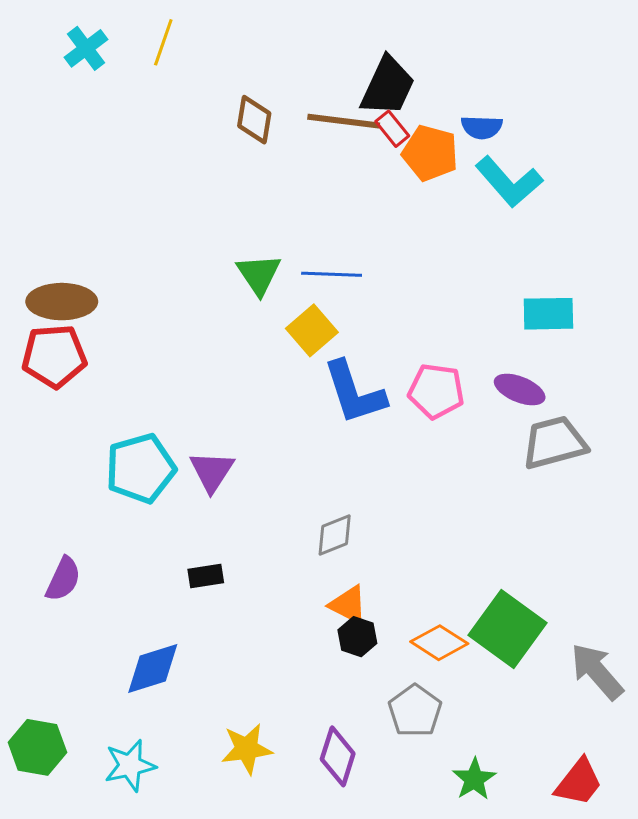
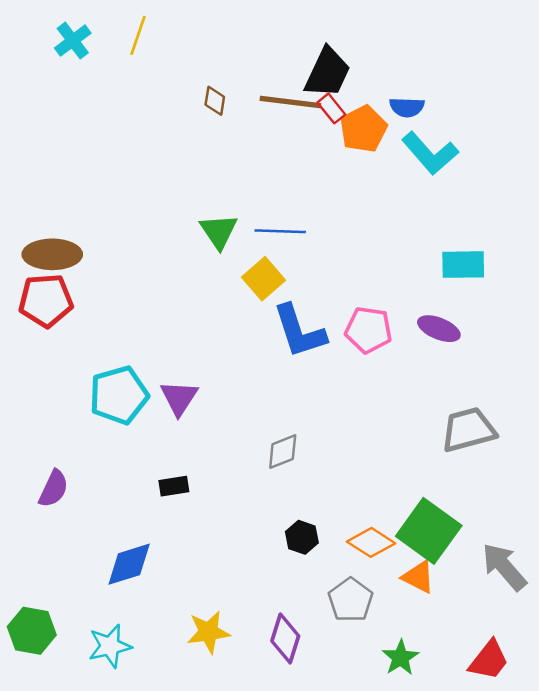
brown diamond: (254, 120) -> (215, 101), size x0.7
orange pentagon: (430, 153) -> (363, 129), turned 30
gray trapezoid: (554, 443) -> (468, 430), moved
orange triangle: (348, 605) -> (418, 577), moved

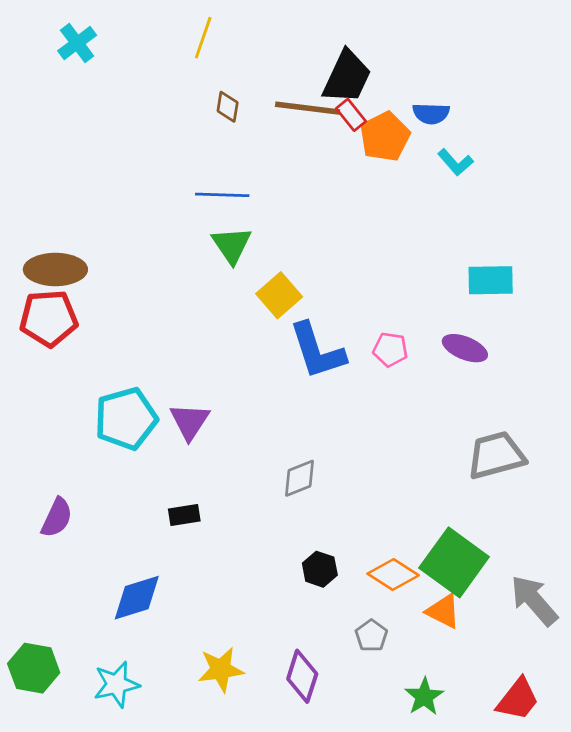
yellow line: (138, 35) -> (203, 38), moved
cyan L-shape: (430, 153) -> (455, 162), size x0.6
blue line: (280, 231) -> (222, 195), moved
pink pentagon: (368, 330) -> (390, 349), size x0.7
gray pentagon: (351, 600) -> (371, 636), size x0.7

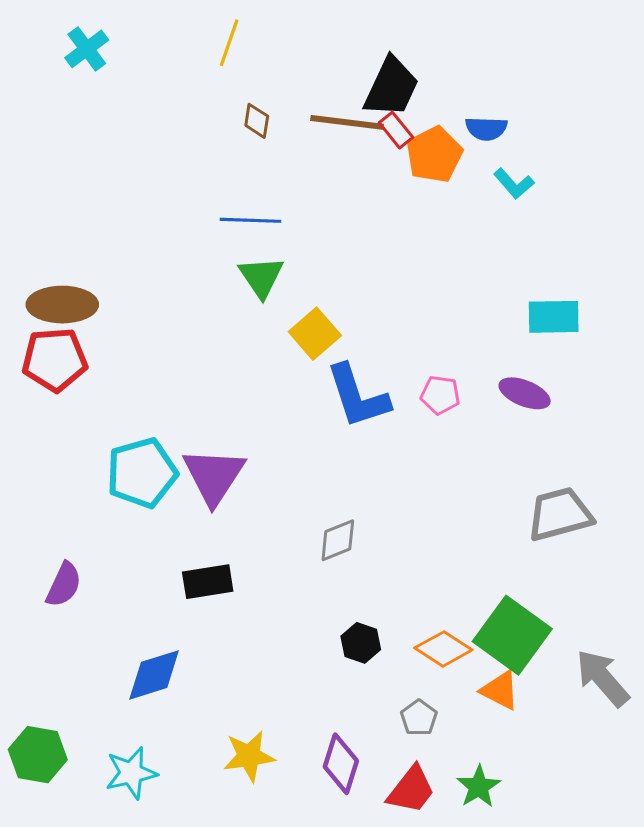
purple triangle: (190, 421) -> (214, 476), size x1.4
black rectangle: (184, 515) -> (208, 582), size x1.4
red trapezoid: (518, 699) -> (411, 790), moved

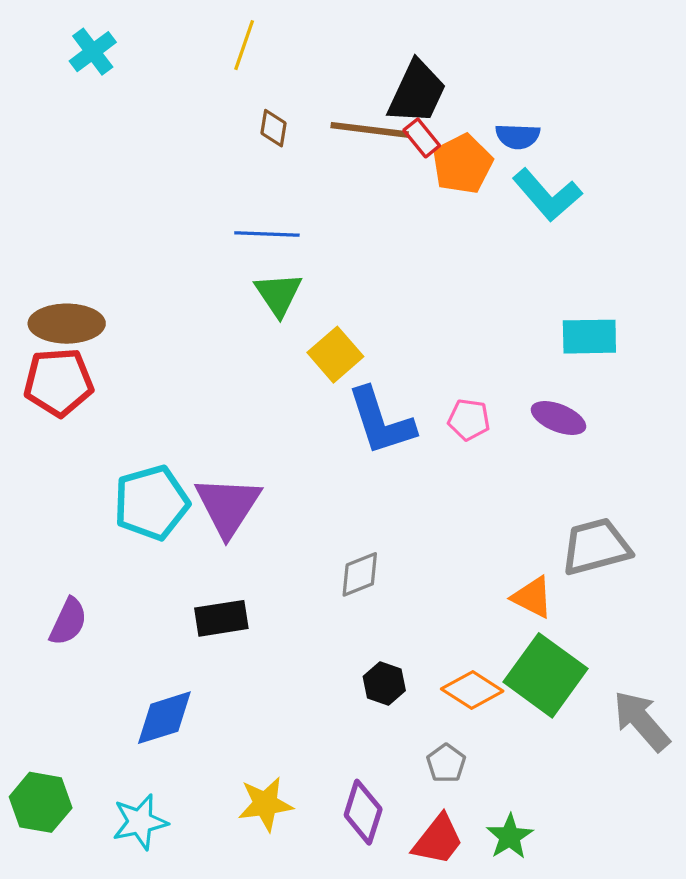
cyan L-shape: (514, 184) -> (547, 195), size x1.6
orange triangle: (500, 690) -> (532, 597), moved

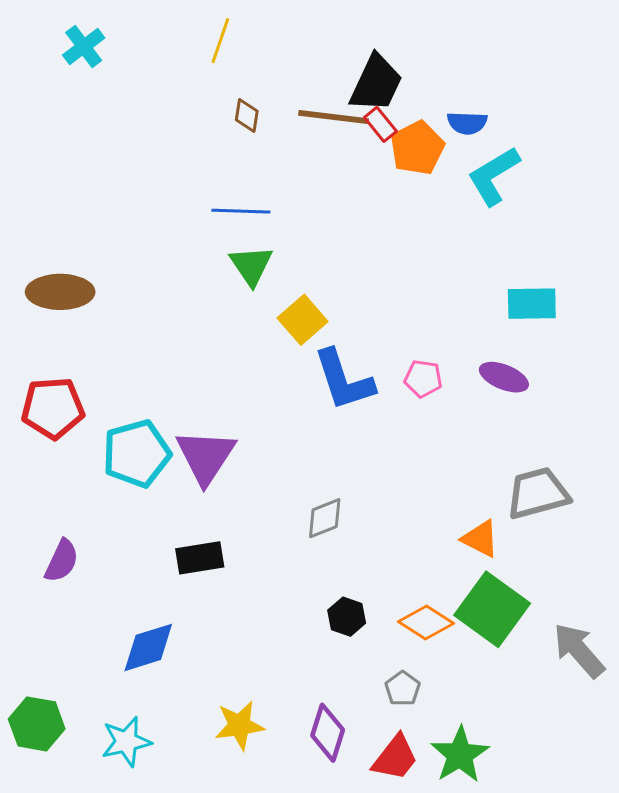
cyan L-shape: (547, 195) -> (494, 176), turned 100
red pentagon: (59, 382) -> (53, 408), moved
green star: (510, 837) -> (460, 755), size x1.4

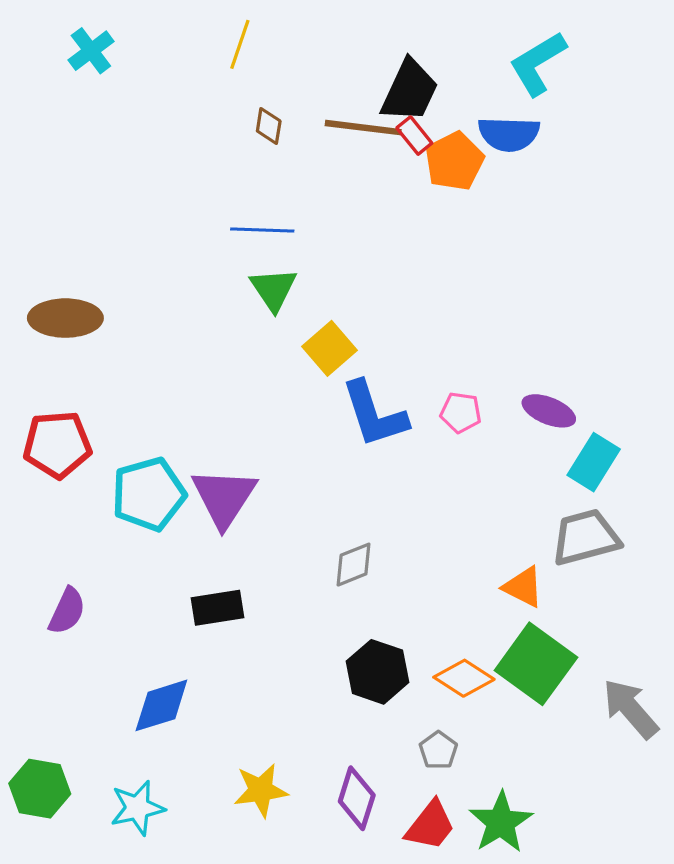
blue semicircle: (467, 123) -> (509, 134), size x1.4
cyan L-shape: (494, 176) -> (538, 64), moved
cyan rectangle: (532, 304) -> (594, 462), moved, turned -57
black hexagon: (347, 617) -> (378, 672), size x1.5

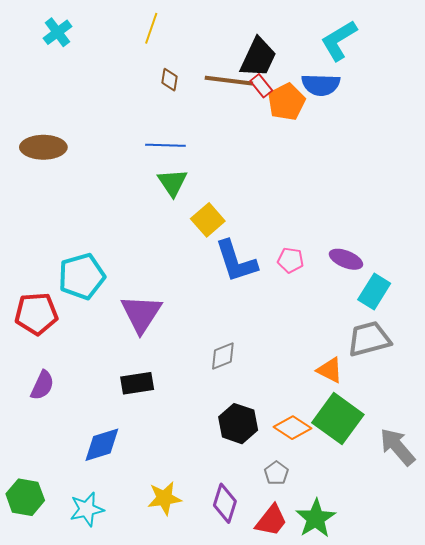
brown ellipse: (65, 318) -> (43, 147), moved
red pentagon: (57, 445) -> (36, 314), moved
cyan pentagon: (149, 494) -> (82, 276), moved

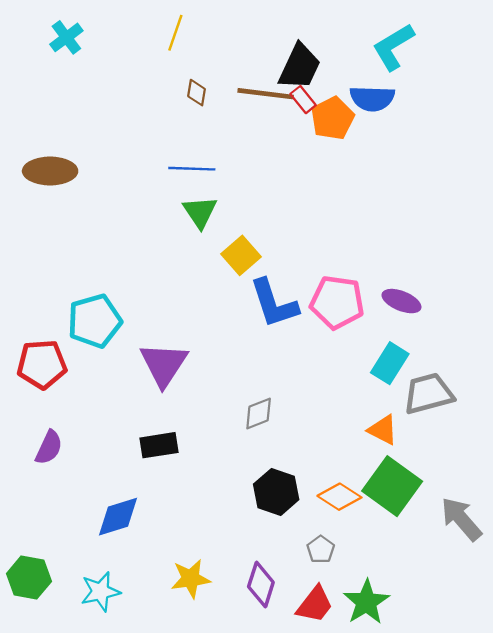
pink pentagon: (290, 260) -> (337, 302), size x1.8
cyan rectangle: (374, 291) -> (390, 363), moved

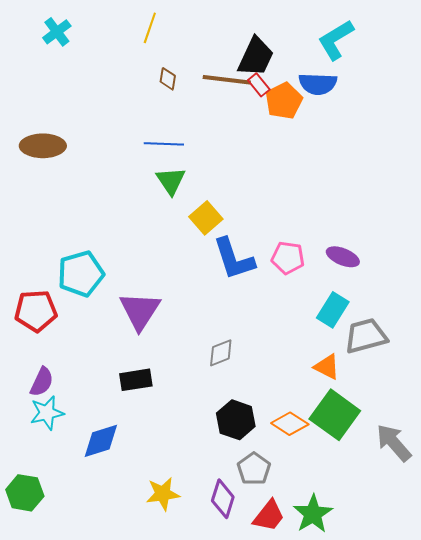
pink pentagon: (337, 302) -> (288, 258), size x0.7
gray pentagon: (321, 549) -> (254, 469), moved, size x1.4
cyan star: (100, 592) -> (47, 413), moved

